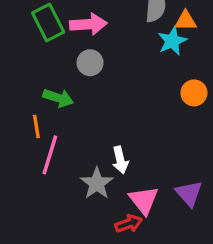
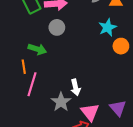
cyan star: (172, 41) -> (108, 27), moved

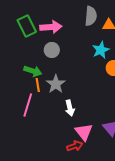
orange line: (24, 67) -> (38, 85), moved
gray star: (61, 102) -> (56, 84), moved

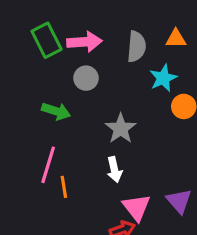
gray semicircle: (91, 16) -> (136, 47), moved
gray star: (56, 84) -> (121, 129), moved
orange line: (38, 85) -> (64, 187), moved

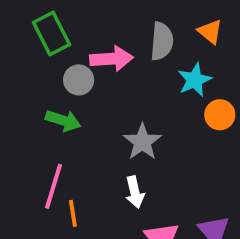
orange triangle: (176, 39) -> (210, 32), turned 40
pink arrow: (84, 42) -> (111, 59), moved
gray circle: (86, 78) -> (79, 80), moved

